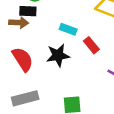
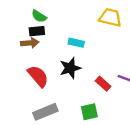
red rectangle: (91, 45) -> (103, 84), moved

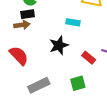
cyan rectangle: (76, 43) -> (73, 22), moved
red semicircle: (38, 76) -> (19, 56), moved

